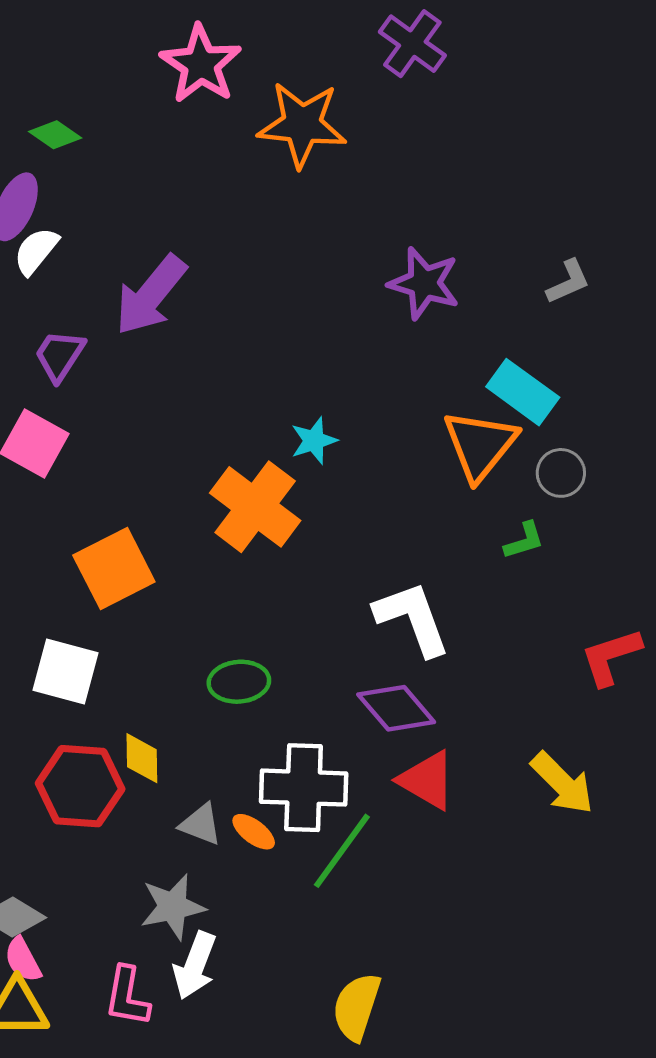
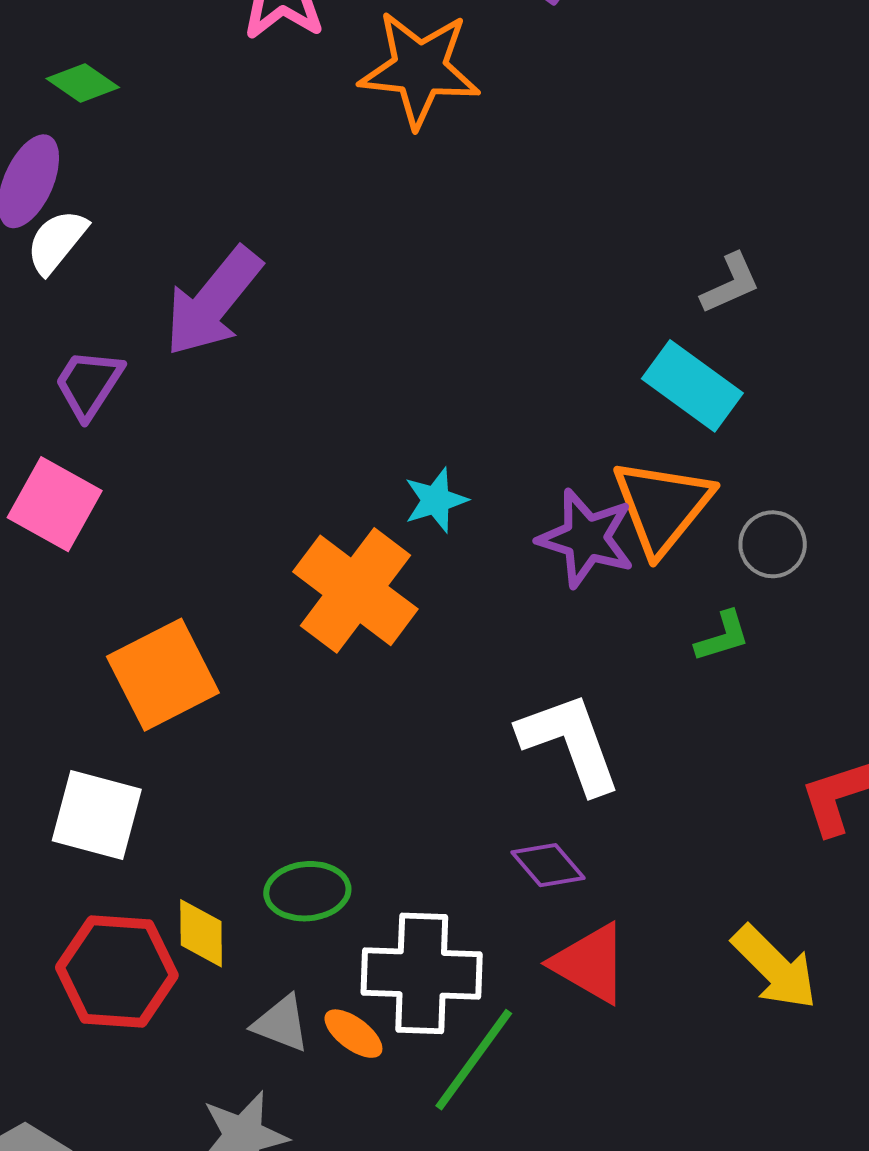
gray L-shape: (568, 282) -> (730, 284), moved
purple star: (424, 283) -> (586, 538), moved
cyan rectangle: (523, 392) -> (692, 386), moved
green ellipse: (239, 682) -> (307, 891), moved
purple diamond: (396, 708) -> (548, 865), size x0.7

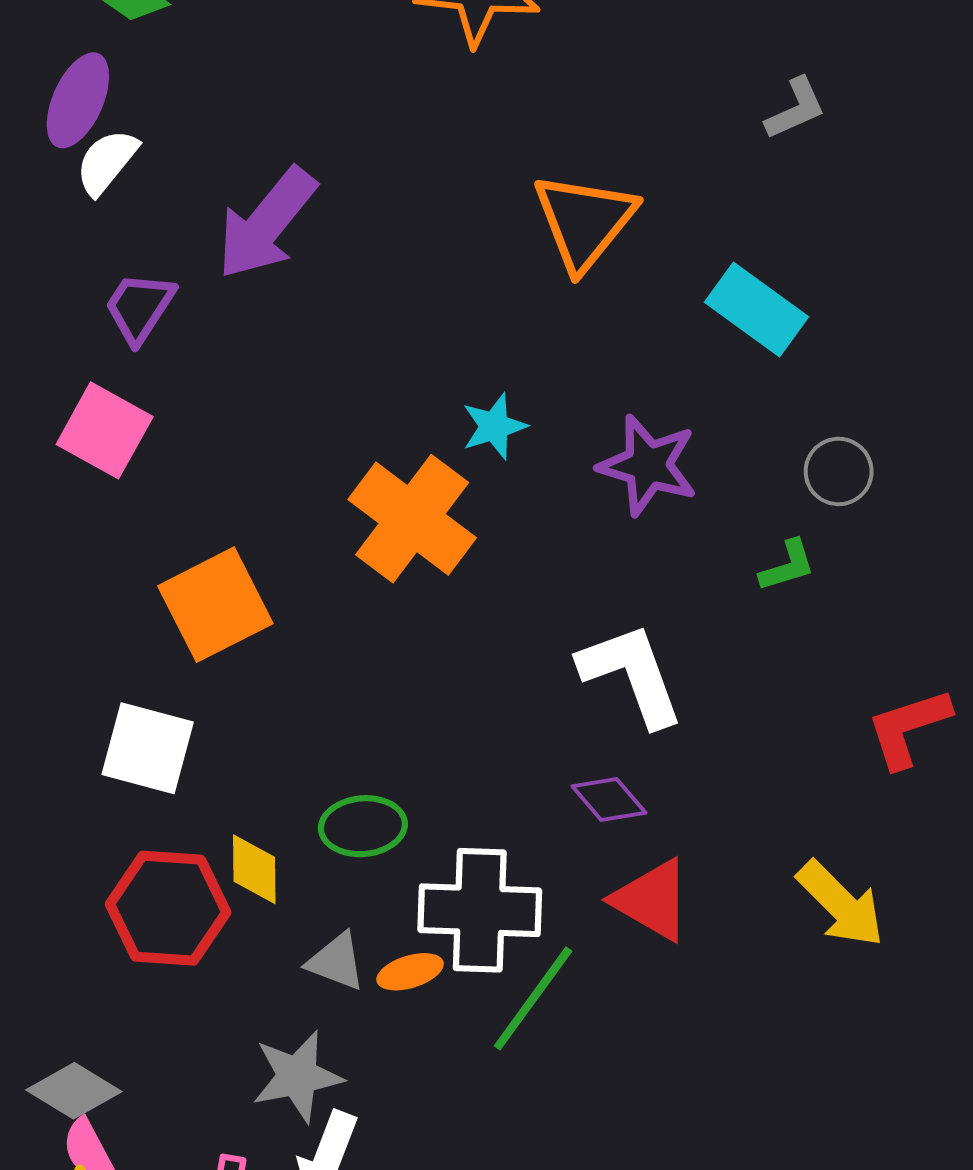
gray L-shape: (730, 284) -> (796, 109), moved
orange triangle: (662, 506) -> (584, 221), moved
orange ellipse: (353, 1034) -> (410, 972), turned -54

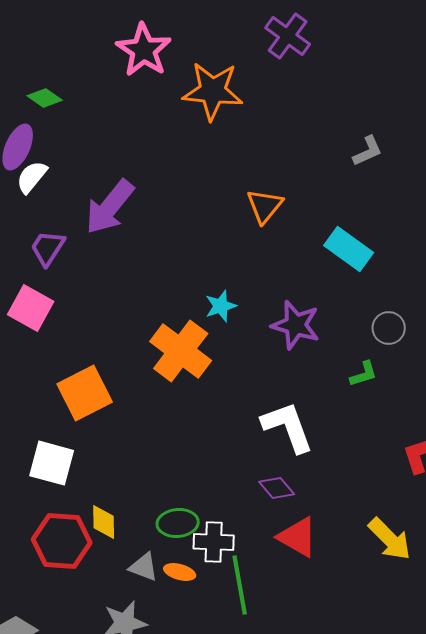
orange triangle: (584, 221) -> (265, 206), size x0.7
green ellipse: (363, 826) -> (178, 523), moved
white cross: (480, 910) -> (214, 542), size x0.7
orange ellipse: (410, 972) -> (180, 572), turned 32
green line: (533, 998) -> (240, 585), turned -46

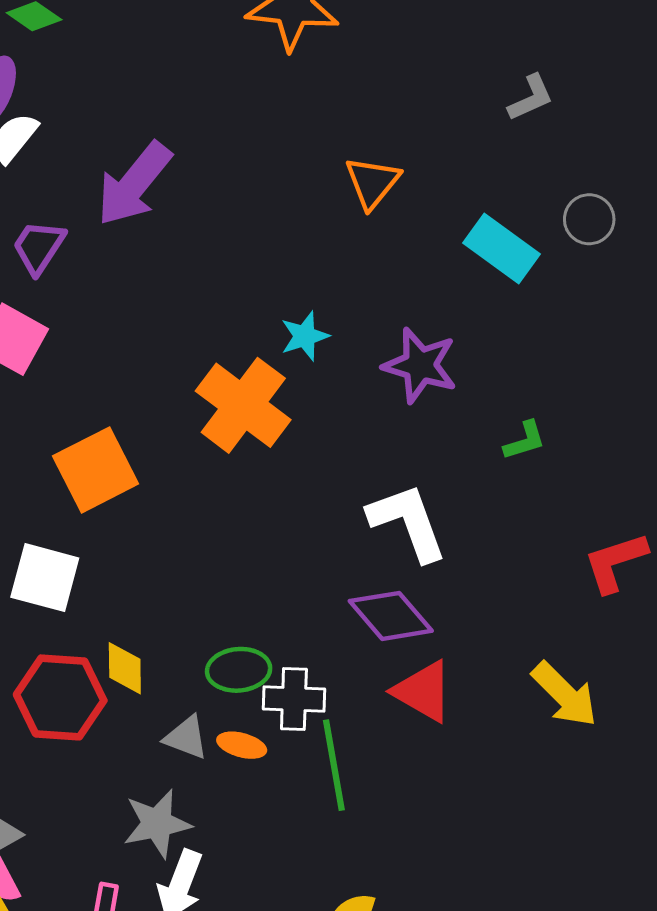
gray circle: (389, 328) -> (589, 219), moved
purple diamond: (277, 488) -> (391, 616), size x1.5

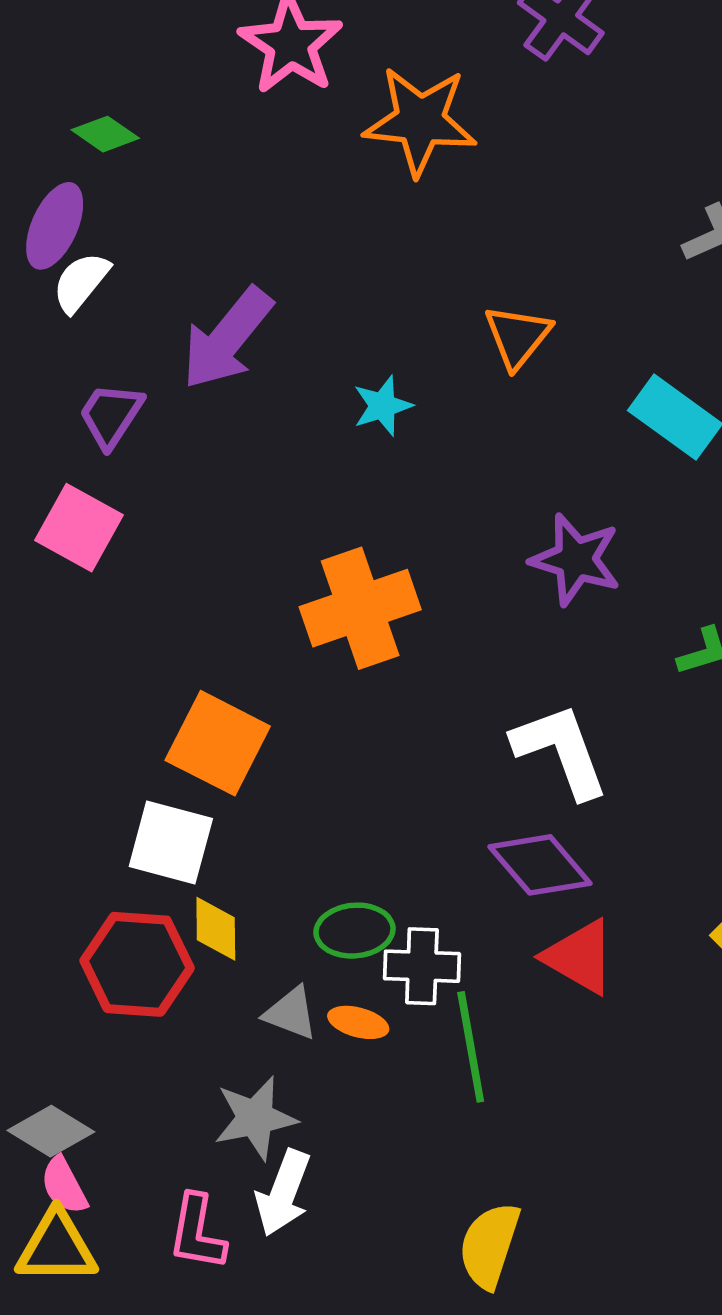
cyan star: (305, 336) -> (383, 406), moved
orange cross: (243, 405) -> (360, 608), turned 34
orange square: (96, 470) -> (218, 743), moved, turned -36
white square: (45, 578) -> (171, 843), moved

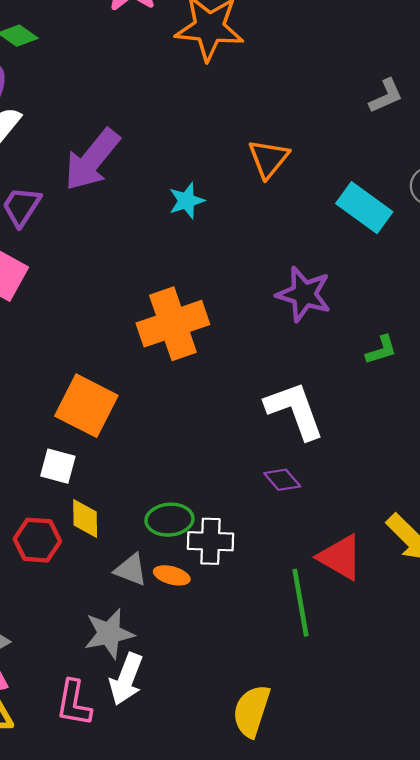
white square: (171, 843) -> (58, 466), size x0.7
purple diamond: (540, 865) -> (282, 480), size x0.6
red triangle: (579, 957) -> (340, 557), moved
red hexagon: (137, 964) -> (37, 540), size x0.7
green line: (471, 1047) -> (300, 603), moved

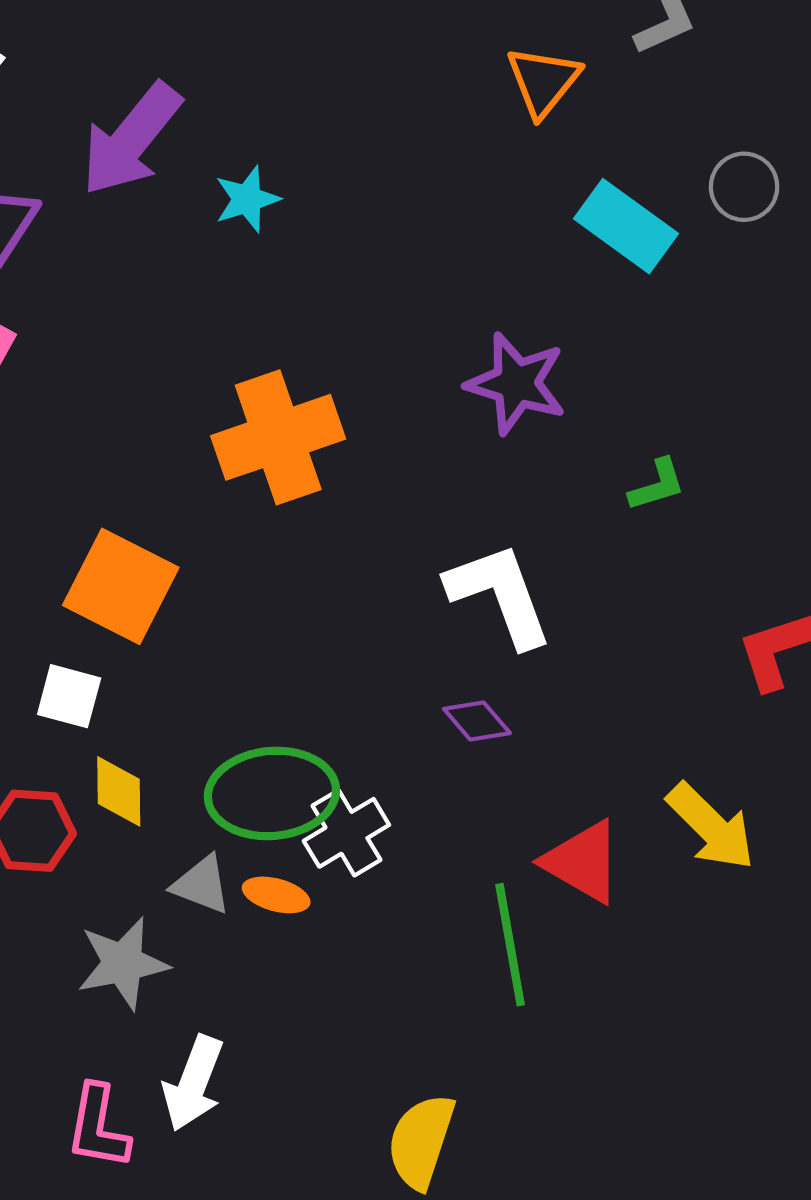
orange triangle: (269, 159) -> (543, 81), moved
cyan star: (187, 201) -> (247, 199), moved
green ellipse: (169, 520) -> (272, 793), size x1.5
white cross: (210, 541) -> (346, 833), turned -33
gray star: (109, 633) -> (123, 963), moved

